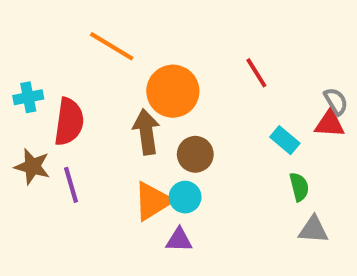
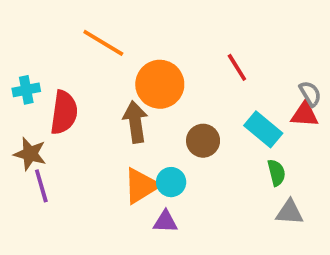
cyan rectangle: (285, 140) -> (263, 129), size x1.4
brown circle: (195, 154) -> (203, 141), moved
purple line: (71, 185) -> (41, 186), moved

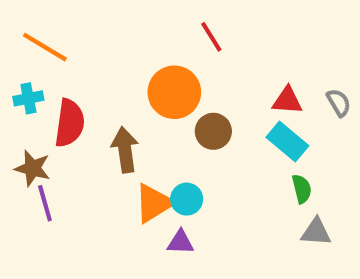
orange line: (103, 43) -> (45, 47), moved
red line: (237, 67) -> (211, 37), moved
red triangle: (305, 114) -> (287, 100), moved
brown arrow: (135, 122) -> (125, 150), moved
brown circle: (203, 141) -> (213, 131), moved

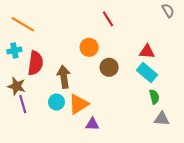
orange circle: (174, 92) -> (89, 47), size x0.7
gray semicircle: (339, 103) -> (168, 10), moved
cyan circle: (187, 199) -> (56, 102), moved

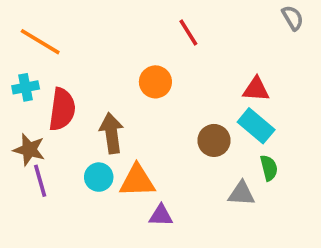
brown circle: (109, 67) -> (214, 140), moved
orange triangle: (79, 104) -> (137, 181), turned 30
gray triangle: (162, 119) -> (241, 194), moved

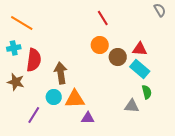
orange circle: (155, 82) -> (100, 45), moved
brown circle: (214, 140) -> (118, 57), moved
purple line: (40, 181) -> (34, 115), moved, turned 48

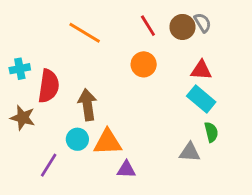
gray semicircle: (160, 10) -> (203, 23), moved
orange line: (22, 23) -> (85, 33), moved
brown circle: (118, 57) -> (182, 27), moved

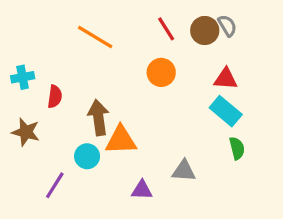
red semicircle: (49, 86) -> (55, 97), size x0.6
orange triangle: (108, 142) -> (121, 140), moved
gray triangle: (190, 152) -> (184, 171), moved

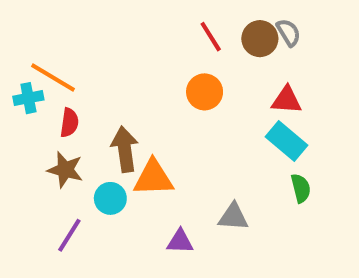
orange line: (95, 37) -> (53, 78), moved
brown star: (26, 132) -> (65, 170), moved

